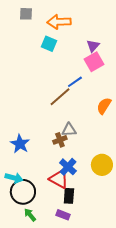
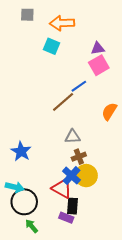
purple triangle: (93, 46) -> (98, 48), turned 40
brown cross: (60, 140) -> (79, 157), moved
yellow circle: (102, 165) -> (86, 176), moved
purple rectangle: (63, 215) -> (66, 218), moved

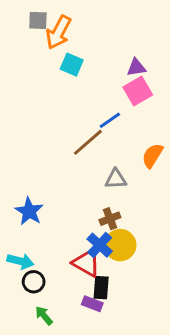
orange arrow: (62, 23) -> (59, 32), moved, turned -60
gray triangle: (73, 137) -> (116, 179), moved
black circle: (24, 202) -> (34, 282), size x0.6

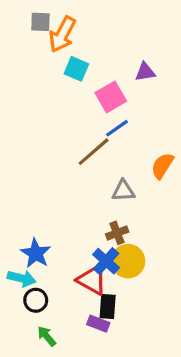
pink square: (138, 91) -> (111, 97), moved
blue star: (29, 211) -> (36, 253), moved

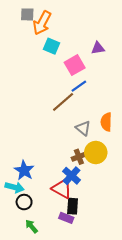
orange semicircle: (162, 166) -> (106, 122), moved, turned -30
gray triangle: (123, 191) -> (83, 128), turned 42
yellow circle: (128, 261) -> (96, 152), moved

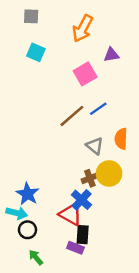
orange arrow: (42, 23) -> (83, 28), moved
cyan square: (51, 46) -> (36, 52), moved
blue line: (79, 86) -> (98, 109), moved

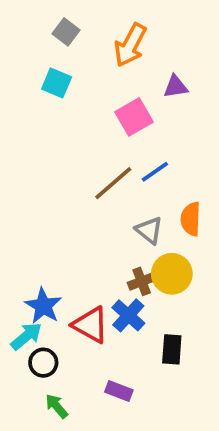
gray square: (31, 16) -> (66, 32), moved, turned 35
cyan arrow: (17, 213) -> (26, 336), turned -54
red triangle: (71, 214) -> (91, 325), moved
black rectangle: (83, 235) -> (172, 349), moved

